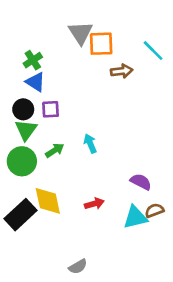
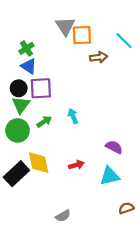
purple square: (51, 109) -> (41, 88), size x1.5
brown semicircle: (154, 210) -> (126, 208), moved

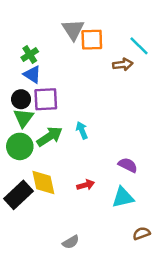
brown arrow: (99, 57) -> (123, 64), moved
green arrow: (44, 122) -> (50, 136), size x1.5

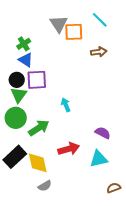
cyan line: (139, 46) -> (100, 20), moved
green arrow: (50, 136) -> (39, 128), moved
yellow diamond: (43, 182) -> (38, 163), moved
red arrow: (86, 185) -> (69, 149), size x1.5
gray semicircle: (71, 242) -> (45, 186), moved

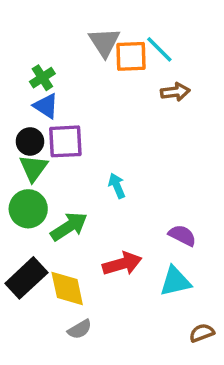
cyan line: (100, 20) -> (159, 49), moved

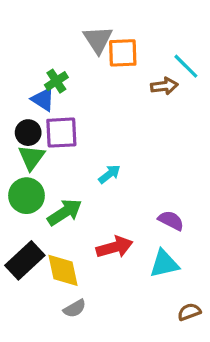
cyan line: (159, 49) -> (186, 66), moved
green cross: (42, 78) -> (56, 81), moved
cyan arrow: (117, 186) -> (109, 174), turned 75

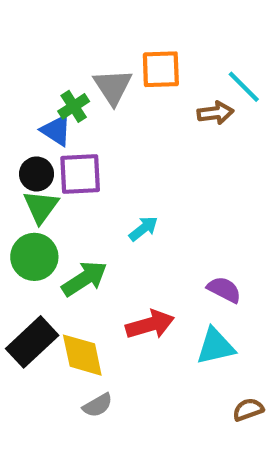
gray triangle: (98, 40) -> (113, 87), moved

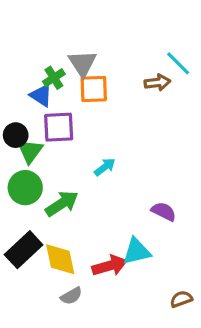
orange square: (161, 69) -> (94, 89), moved
black circle: (37, 174) -> (16, 135), moved
red arrow: (150, 324) -> (110, 266), moved
cyan triangle: (215, 346) -> (137, 251), moved

